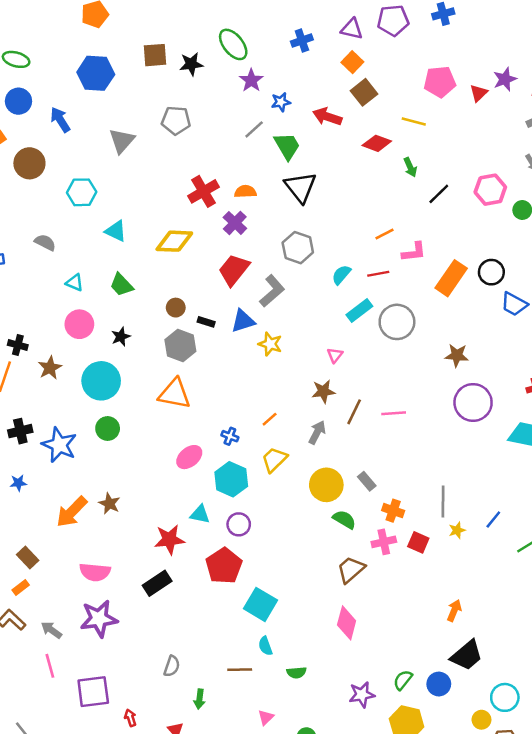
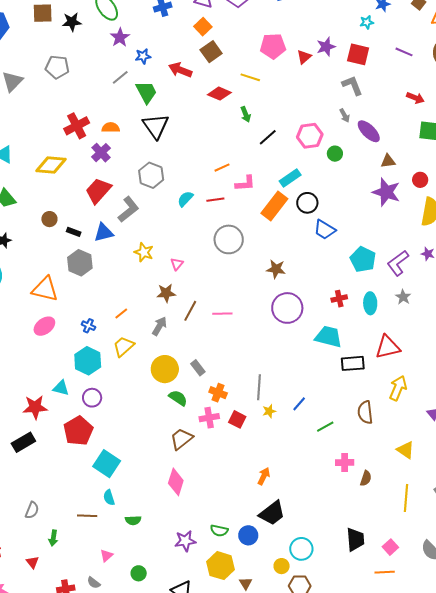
cyan rectangle: (359, 311) -> (290, 178), moved
yellow star: (270, 344) -> (144, 252), moved
gray hexagon: (180, 345) -> (80, 263), moved
pink ellipse: (189, 457) -> (44, 326), moved
green semicircle: (403, 680) -> (219, 531), turned -120

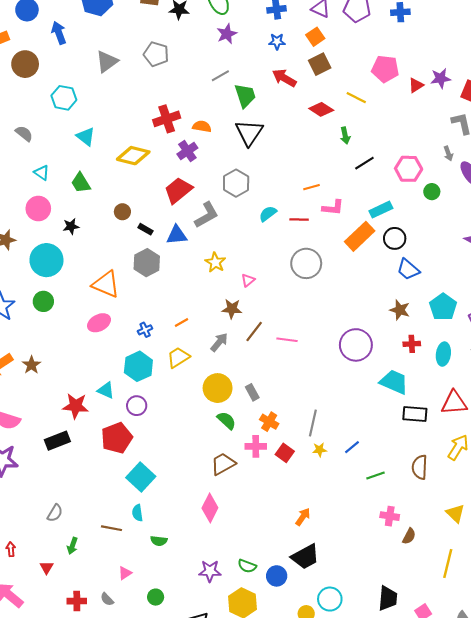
blue star: (143, 56) -> (277, 42), moved
brown star: (276, 269) -> (400, 310), moved
blue cross: (88, 326) -> (145, 330), turned 32

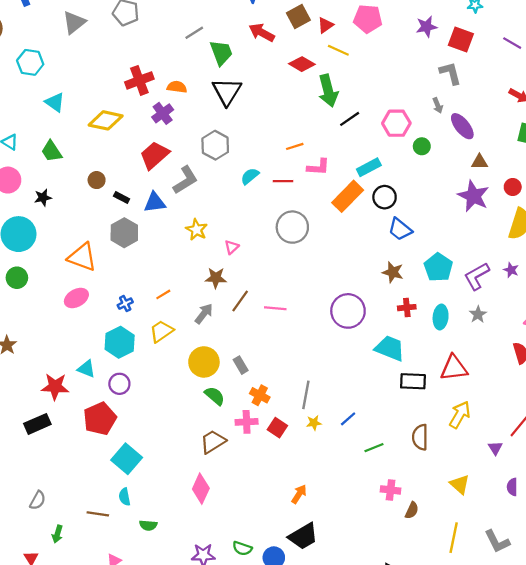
red triangle: (416, 85) -> (325, 25), moved
green arrow: (345, 136) -> (328, 91), size x1.8

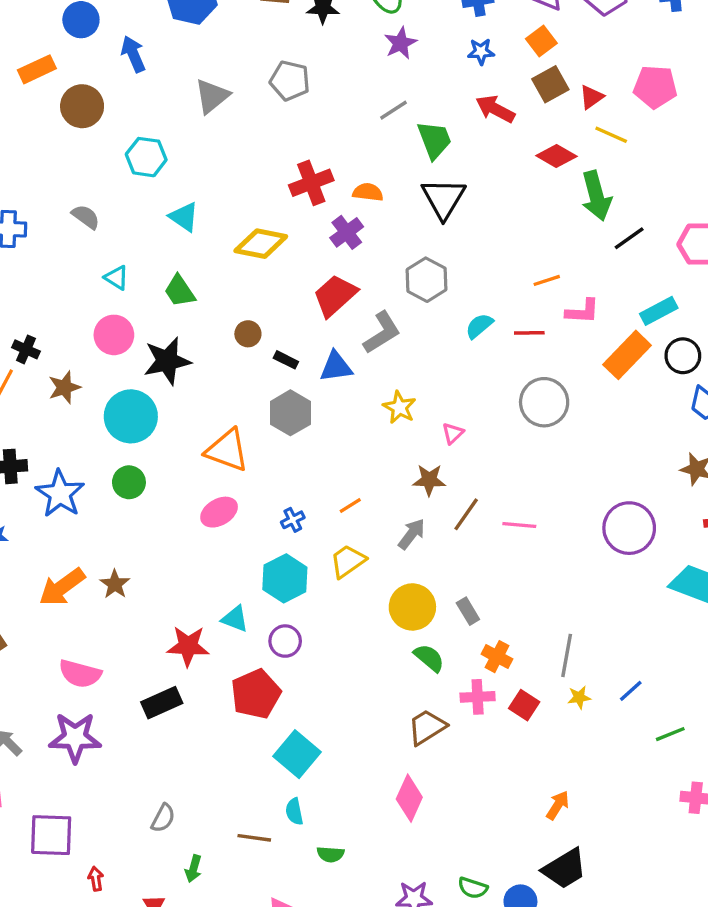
black star: (43, 198) -> (167, 361), size x1.8

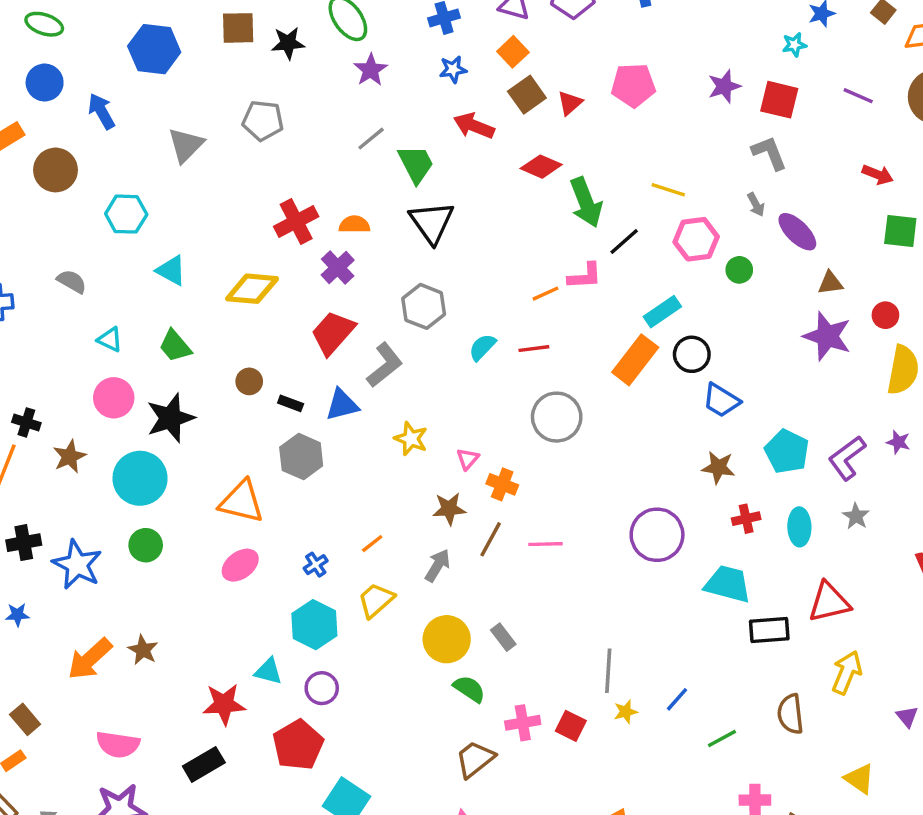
yellow line: (611, 135) -> (668, 190), moved
pink L-shape: (582, 311) -> (585, 276), moved
orange cross: (497, 657) -> (502, 484), moved

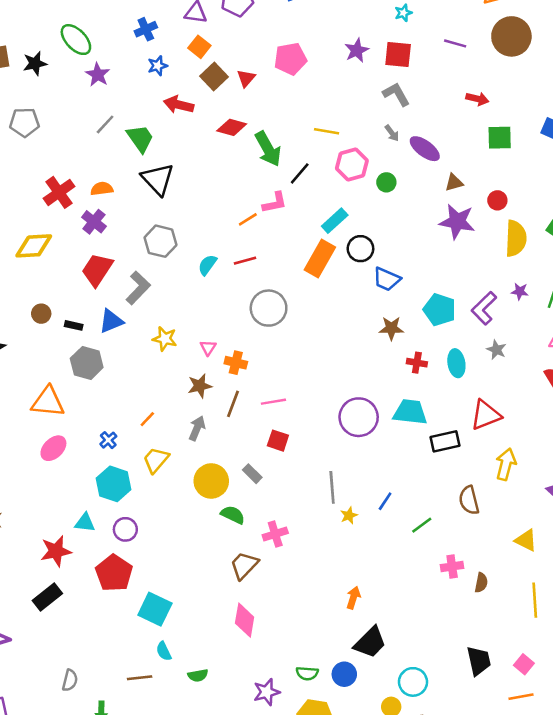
red cross: (746, 519) -> (417, 363), turned 30
purple circle: (657, 535) -> (359, 417), moved
red square: (571, 726) -> (278, 441), moved

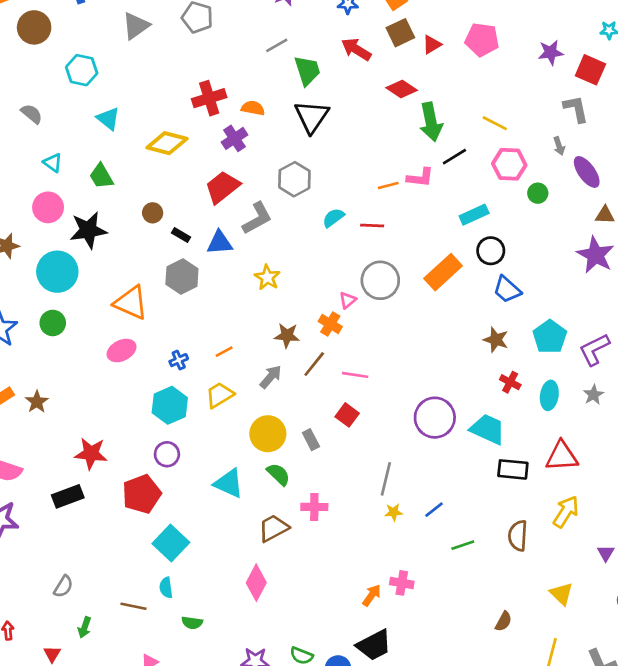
orange rectangle: (320, 258) -> (443, 272), moved
pink triangle: (208, 348) -> (348, 300), moved
cyan triangle: (85, 523) -> (229, 483), moved, size x1.4
pink cross: (452, 567) -> (402, 583), moved

